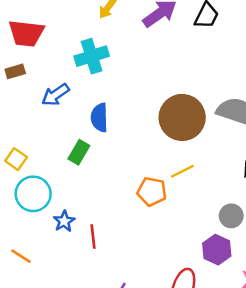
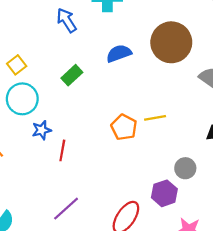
blue arrow: (55, 95) -> (67, 20), turned 75
brown circle: (182, 117) -> (171, 42), moved
blue semicircle: (99, 118) -> (119, 53), moved, turned 55

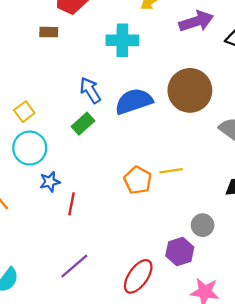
blue arrow: (67, 20) -> (90, 90), moved
blue semicircle: (119, 53) -> (134, 101), size x1.4

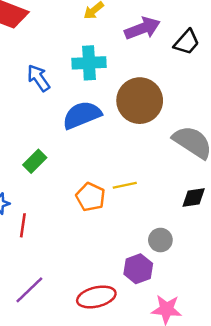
cyan cross: (122, 40) -> (89, 63), moved
blue arrow: (90, 90) -> (38, 78), moved
green rectangle: (83, 124) -> (35, 161), moved
red ellipse: (138, 276) -> (96, 297), turned 44

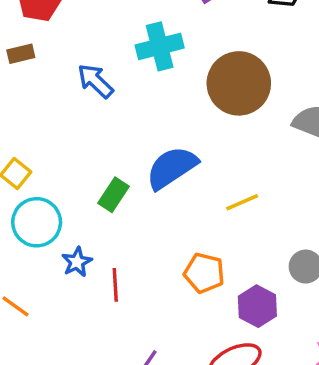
blue semicircle: (82, 115) -> (172, 168), moved
orange pentagon: (91, 197) -> (204, 273), moved
purple hexagon: (138, 269) -> (257, 306), moved

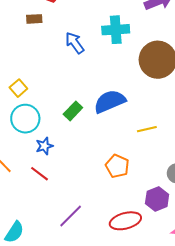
red line: (115, 285) -> (39, 174), moved, turned -60
purple hexagon: (257, 306) -> (157, 199), moved

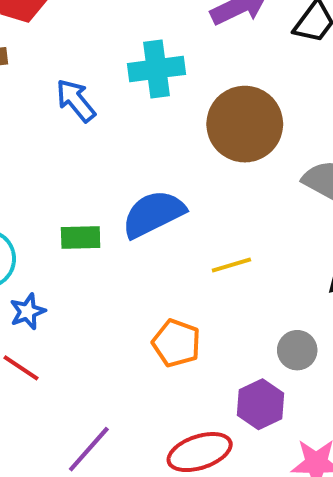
green rectangle: (73, 111) -> (81, 237), turned 48

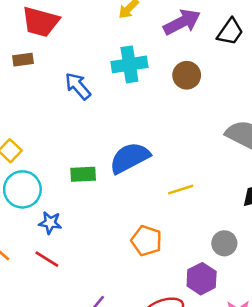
brown circle: (245, 124) -> (187, 75), moved, size x0.6
blue star: (28, 312) -> (50, 223), turned 30

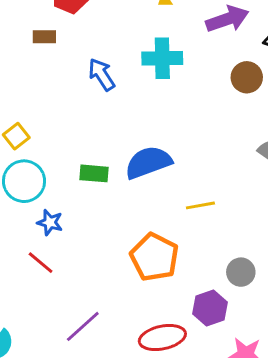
brown circle: (187, 75) -> (247, 77), moved
orange pentagon: (146, 241) -> (154, 257), size x1.4

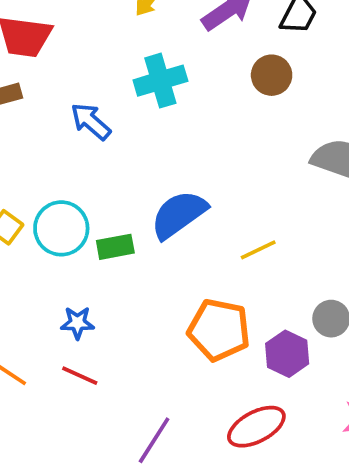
cyan circle: (24, 181) -> (61, 228), moved
purple hexagon: (210, 308) -> (287, 354), moved

